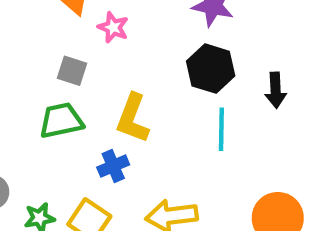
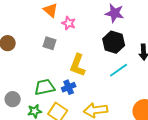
green trapezoid: (61, 121) -> (45, 87), moved
cyan line: (221, 129) -> (119, 70), turned 54

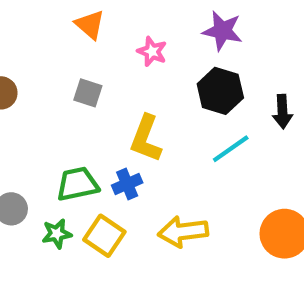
pink star: (69, 23) -> (152, 52), moved

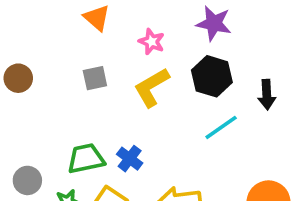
gray square: (88, 93) -> (95, 78), turned -30
yellow L-shape: (146, 138) -> (152, 87), moved, turned 39
blue cross: (127, 184) -> (130, 159), turned -30

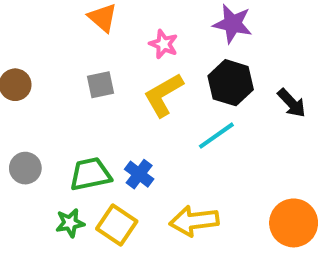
black arrow: (267, 95) -> (292, 103), turned -40
cyan line: (221, 127) -> (216, 136), moved
gray circle: (27, 180) -> (25, 168), moved

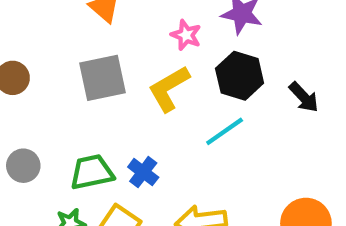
pink star: (164, 44) -> (186, 35), moved
gray square: (101, 85) -> (103, 78), size x1.6

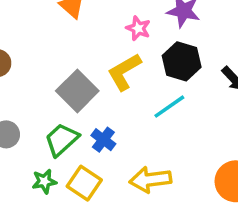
gray square: (103, 78) -> (77, 91), moved, turned -33
green trapezoid: (92, 172) -> (62, 140), turned -30

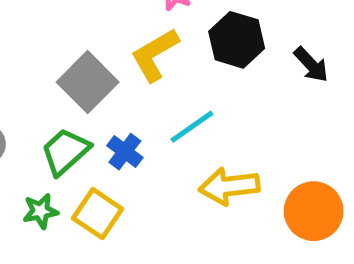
cyan line: (169, 107) -> (192, 127), moved
yellow arrow: (150, 180) -> (229, 186), moved

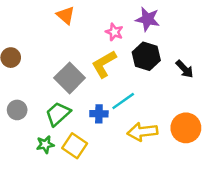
blue cross: (125, 152) -> (99, 114), moved, turned -36
orange circle: (314, 211) -> (186, 128), moved

